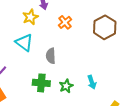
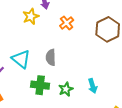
cyan triangle: (24, 42) -> (21, 59), moved

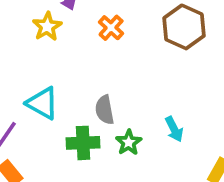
gray semicircle: (51, 57) -> (105, 110), moved

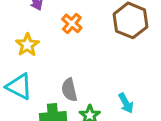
yellow star: (47, 27) -> (27, 45), moved

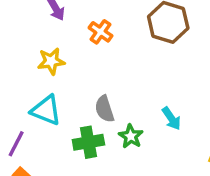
yellow star: (27, 45) -> (51, 61), turned 30

